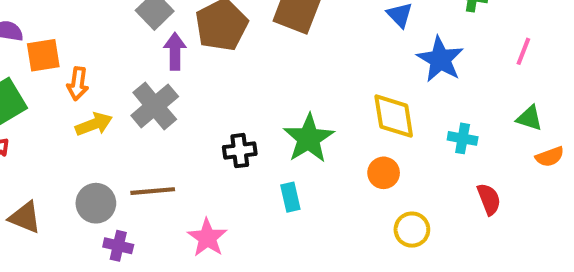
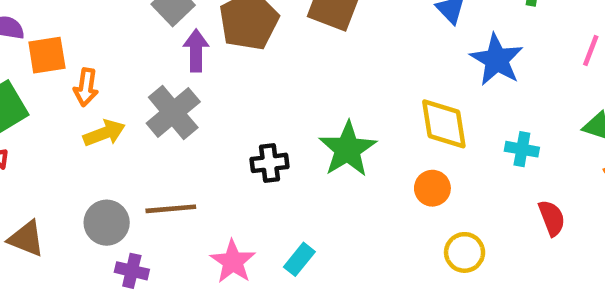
cyan rectangle: (290, 197) -> (299, 259), moved, turned 52

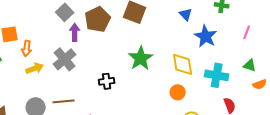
green star: (348, 149) -> (141, 58), moved
cyan cross: (522, 149) -> (217, 75), size x1.6

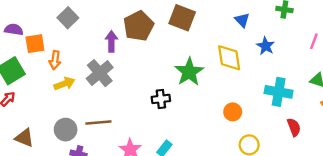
gray square: (65, 12) -> (68, 18), moved
blue star: (206, 36) -> (266, 46), size x0.7
yellow diamond: (183, 64) -> (229, 58), moved
black cross: (107, 81) -> (161, 99), moved

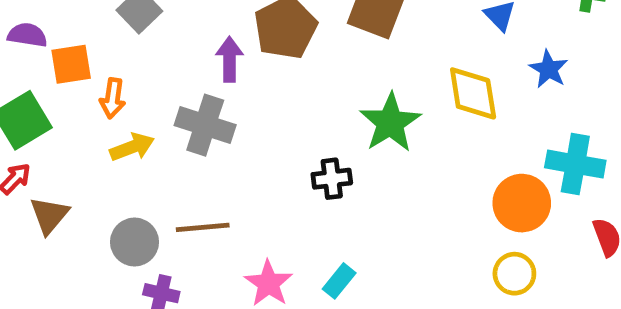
gray cross: (100, 73) -> (205, 125), turned -32
orange circle: (233, 112) -> (522, 203), moved, size x1.5
brown triangle: (24, 138) -> (49, 215), moved, turned 48

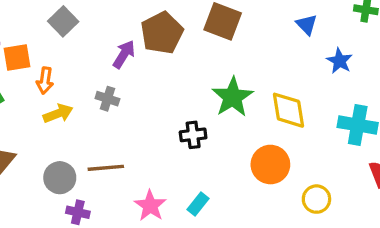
purple arrow: (229, 59) -> (124, 54), turned 32
yellow diamond: (473, 93) -> (289, 110), moved
gray cross: (205, 125) -> (107, 99), size x0.6
orange circle: (522, 203) -> (270, 165), moved

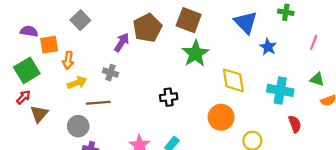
blue triangle: (307, 25) -> (246, 22), size x1.6
green star: (233, 97) -> (195, 54), moved
brown line: (106, 168) -> (98, 103), moved

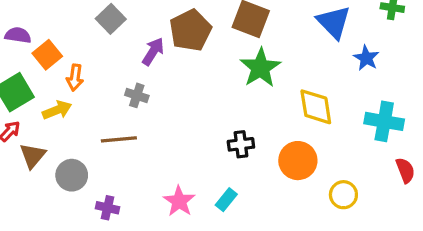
gray square: (80, 20) -> (111, 19), moved
orange square: (49, 45) -> (47, 55), turned -30
yellow arrow: (77, 83) -> (57, 110), moved
black cross: (169, 97) -> (241, 144), moved
gray circle: (78, 126) -> (72, 175), moved

